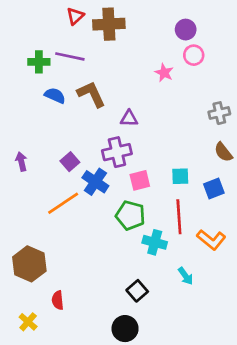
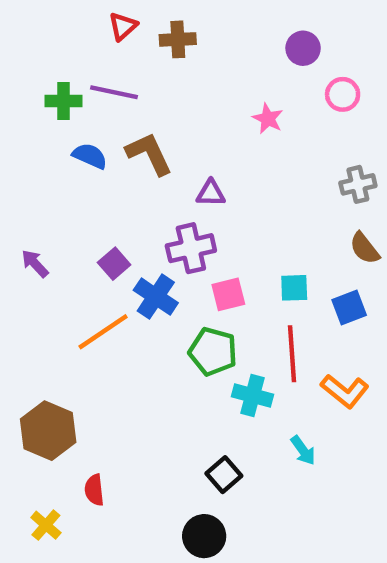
brown cross: (109, 24) -> (178, 39), size x0.7
pink circle: (194, 55) -> (343, 94), moved
purple arrow: (21, 162) -> (35, 264), turned -30

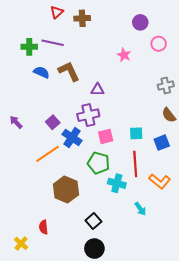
brown hexagon: (48, 431) -> (66, 189), moved
black square: (224, 475) -> (93, 221), moved

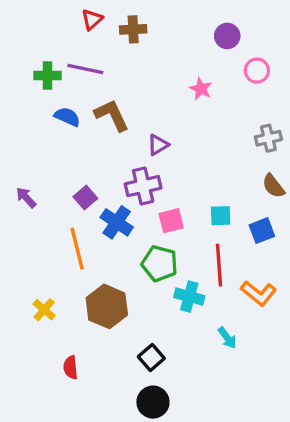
purple triangle: (97, 90) -> (158, 145), turned -32
orange line: (48, 154) -> (77, 249), turned -70
yellow cross: (21, 243) -> (44, 310), moved

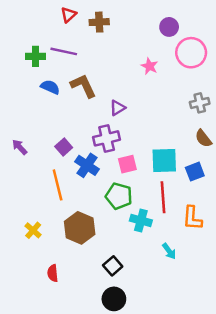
pink circle: (257, 71) -> (191, 53), size x1.6
cyan square: (221, 216) -> (164, 160), size x1.6
orange L-shape: (259, 293) -> (192, 218), turned 55

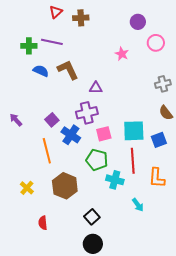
pink circle: (191, 53) -> (156, 43), size x0.7
purple triangle: (118, 108) -> (96, 88), turned 32

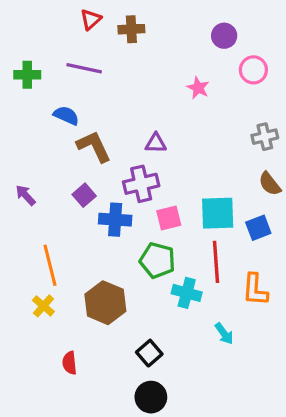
green cross: (29, 46) -> (27, 75), moved
brown L-shape: (68, 70) -> (94, 146), moved
blue cross: (71, 135) -> (115, 220), turned -30
orange line: (47, 151) -> (50, 265), moved

